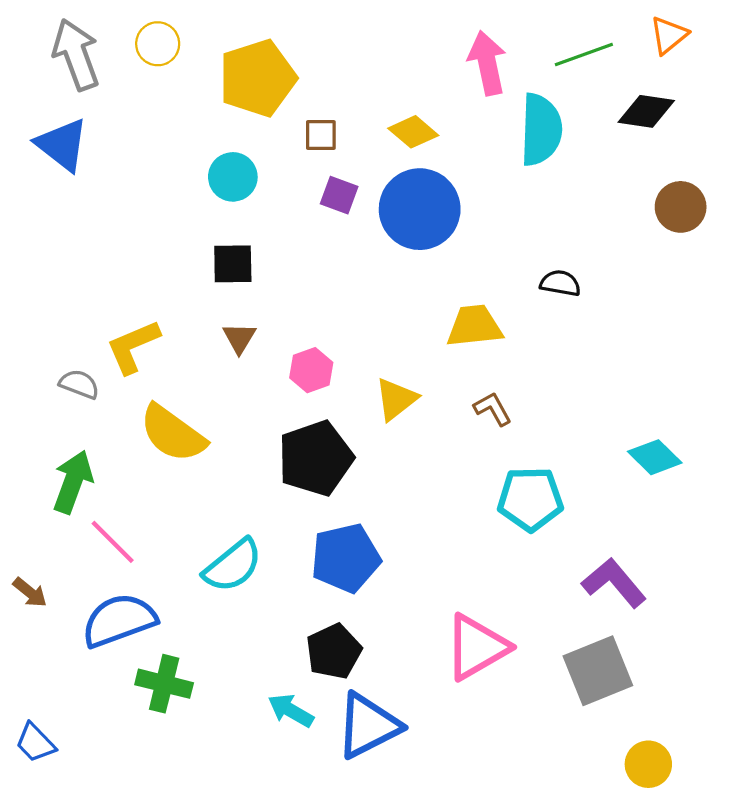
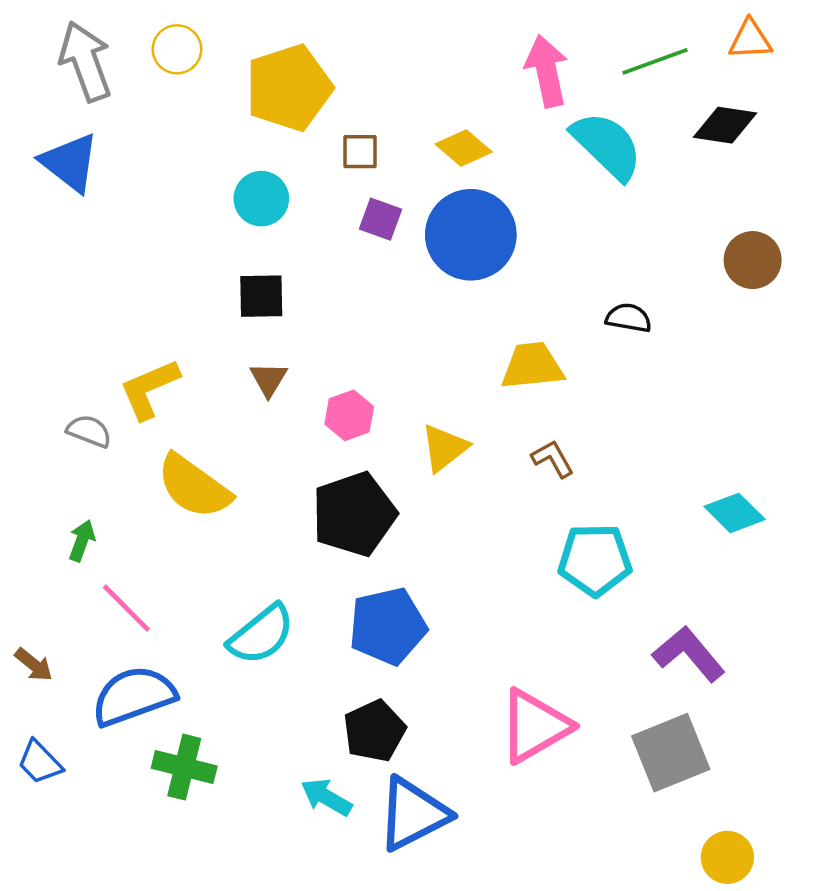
orange triangle: (669, 35) -> (750, 40), turned 36
cyan semicircle: (541, 130) -> (607, 146), turned -48
brown circle: (681, 207) -> (753, 260), moved
green arrow: (73, 482) -> (82, 541), size x0.6
blue trapezoid: (35, 743) -> (40, 762), moved

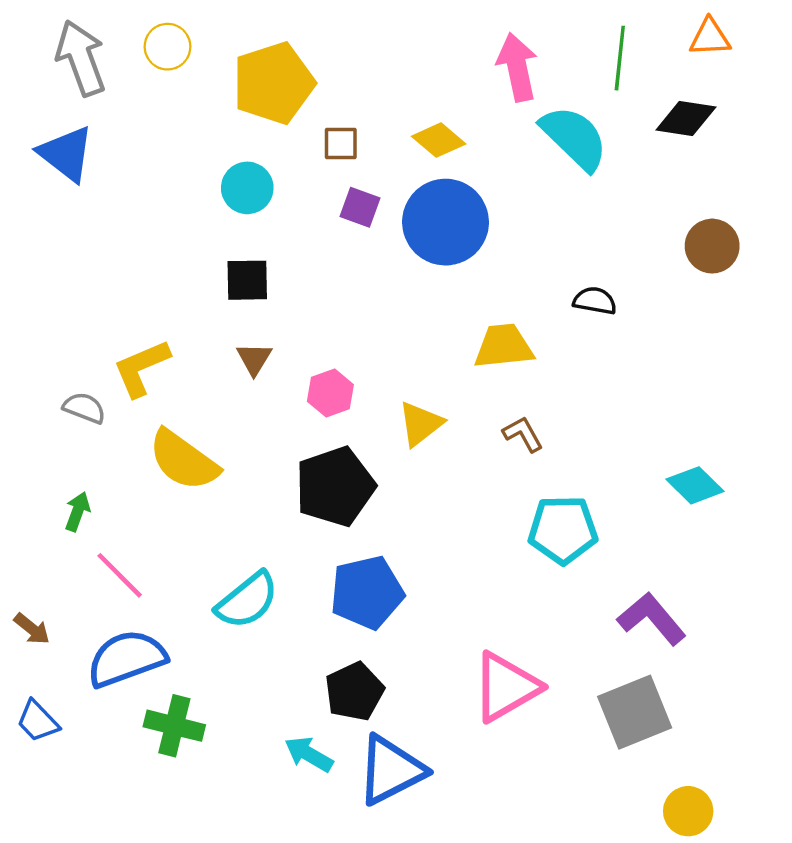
green line: (655, 61) -> (620, 58), turned -64

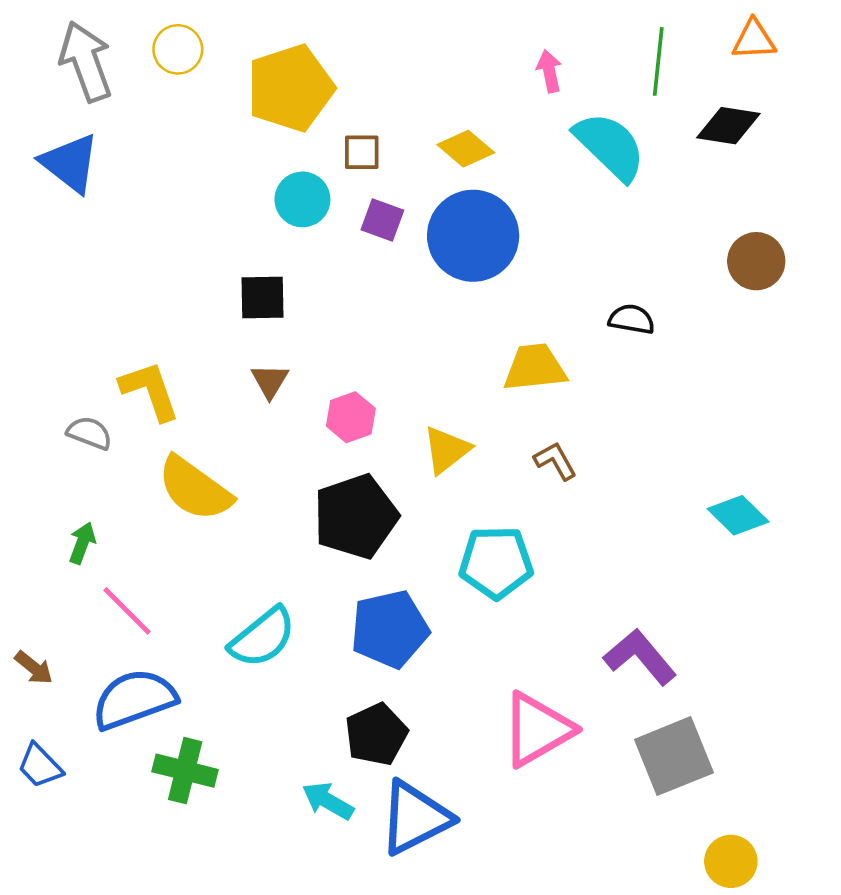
pink arrow: (517, 67) -> (549, 71), size x0.6
cyan circle: (247, 188) -> (302, 199), moved
yellow L-shape: (141, 368) -> (150, 391), turned 94
cyan pentagon: (563, 530) -> (496, 562), moved
purple L-shape: (652, 619) -> (640, 657), moved

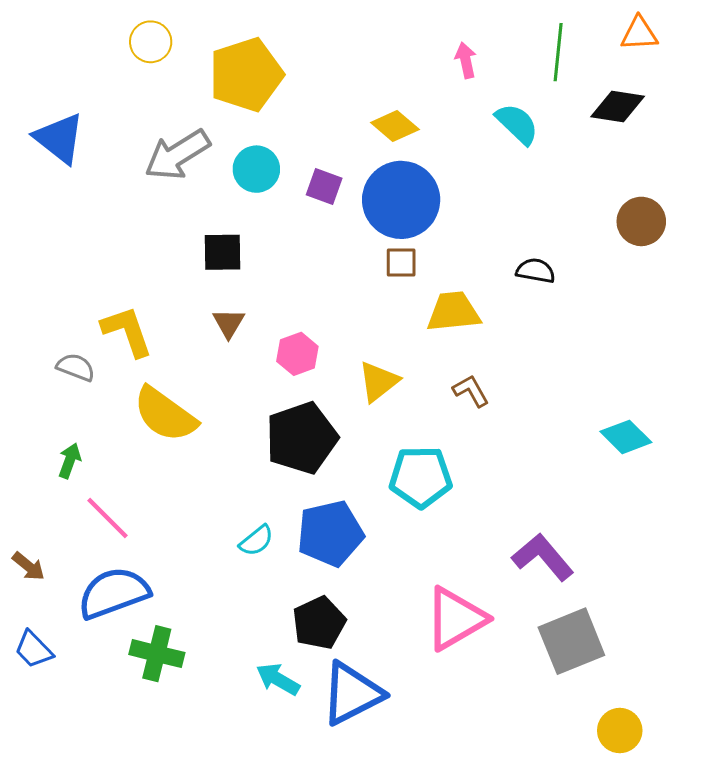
gray arrow: (86, 61) -> (177, 155), moved, turned -102
cyan semicircle: (610, 146) -> (517, 124), size x0.7
brown square: (362, 152) -> (401, 262), moved
cyan semicircle: (263, 637) -> (256, 541), moved, size x0.6

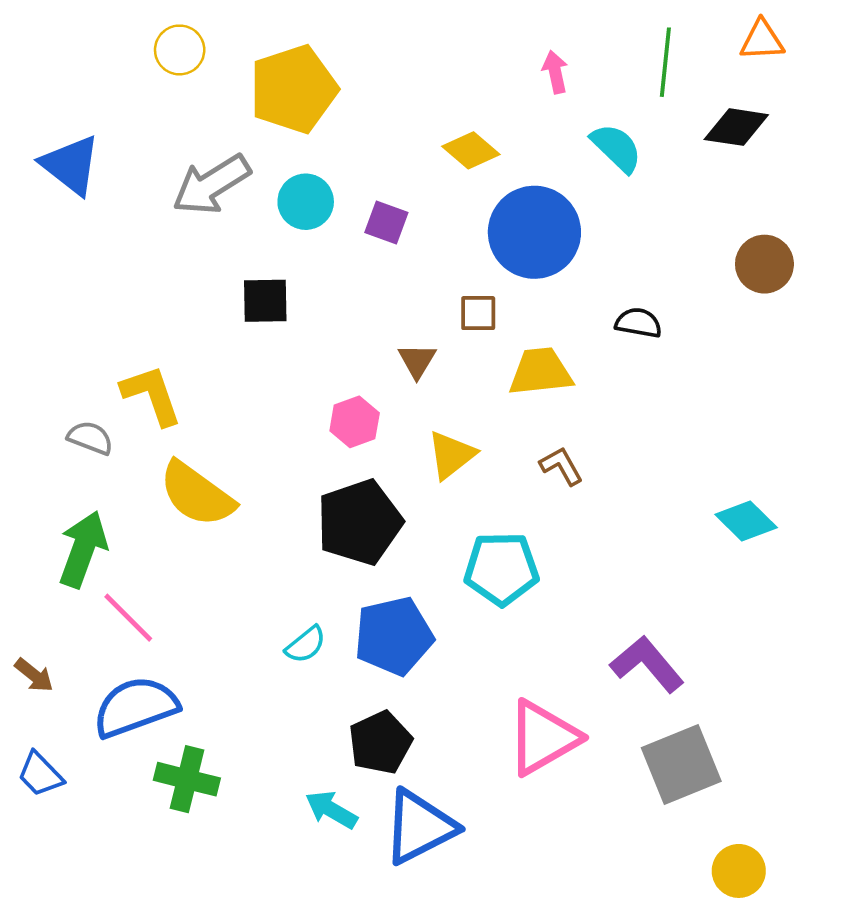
blue circle: (401, 200) -> (534, 232), moved
brown triangle: (229, 323) -> (417, 361), moved
green arrow: (70, 461) -> (83, 549), size x1.8

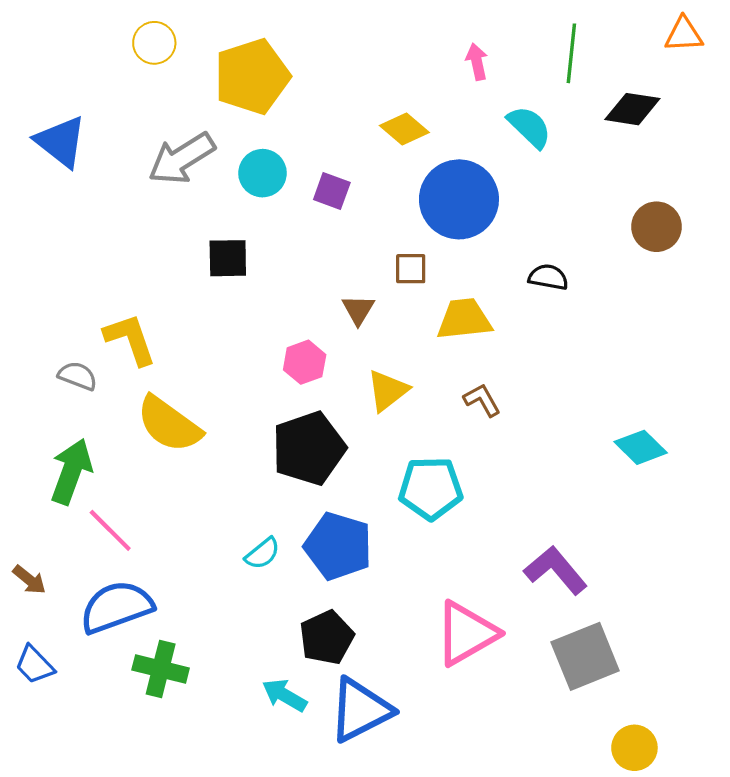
orange triangle: (762, 40) -> (684, 34), moved
blue pentagon: (394, 636) -> (338, 546), turned 30

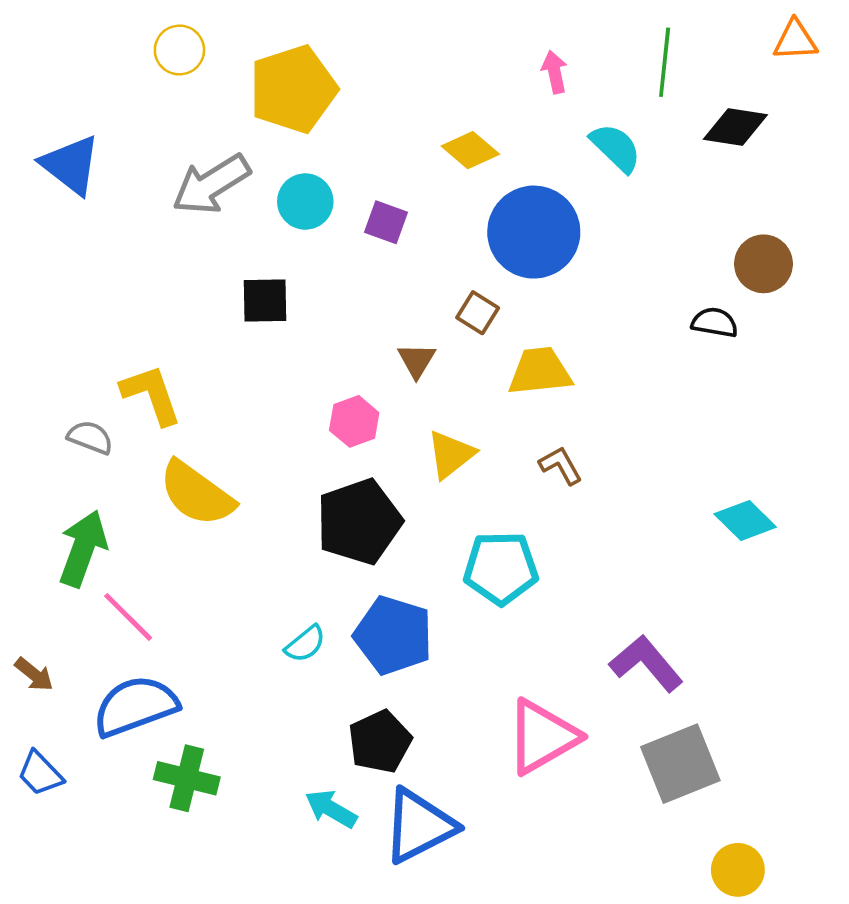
brown square: (411, 269) -> (478, 313), turned 32
black semicircle: (548, 277) -> (715, 322), moved

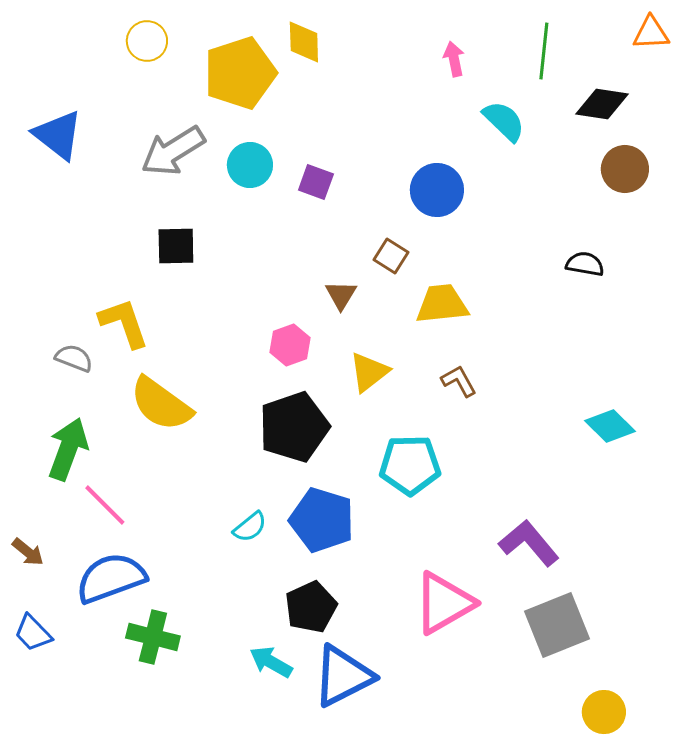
yellow diamond: (470, 150) -> (304, 42), moved, turned 48
blue circle: (534, 232) -> (437, 190), size x0.7
brown circle: (764, 264) -> (625, 169), moved
black square: (265, 300) -> (176, 246), moved

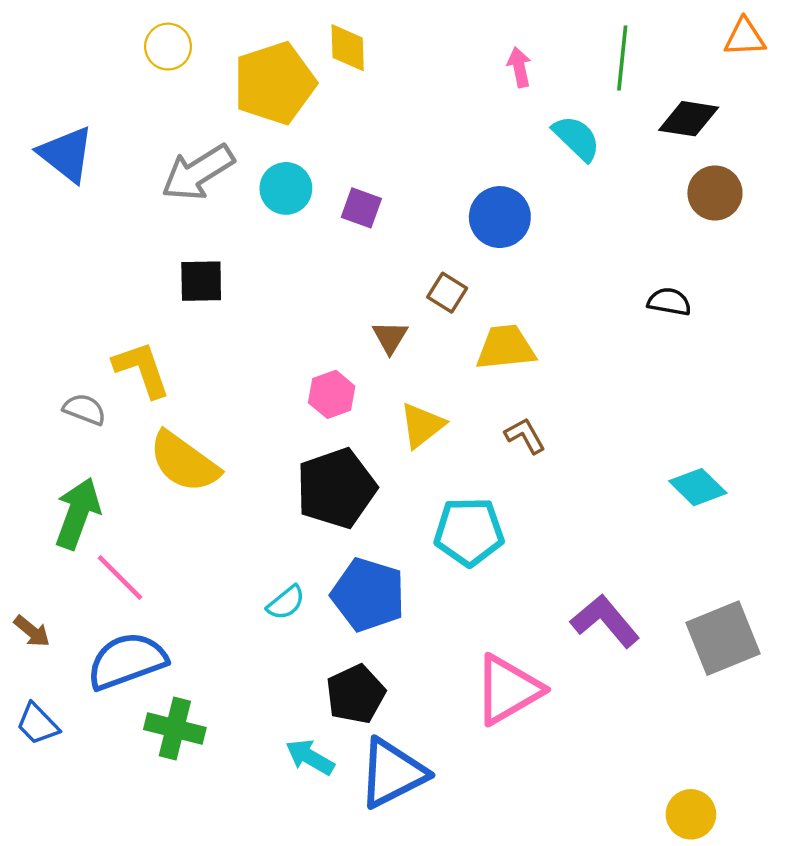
gray square: (557, 625) -> (723, 638), moved

